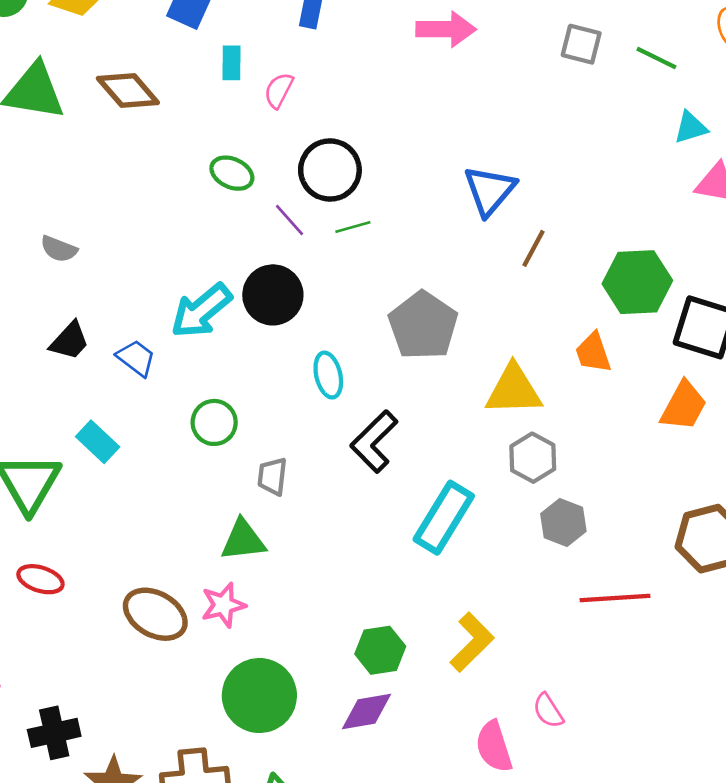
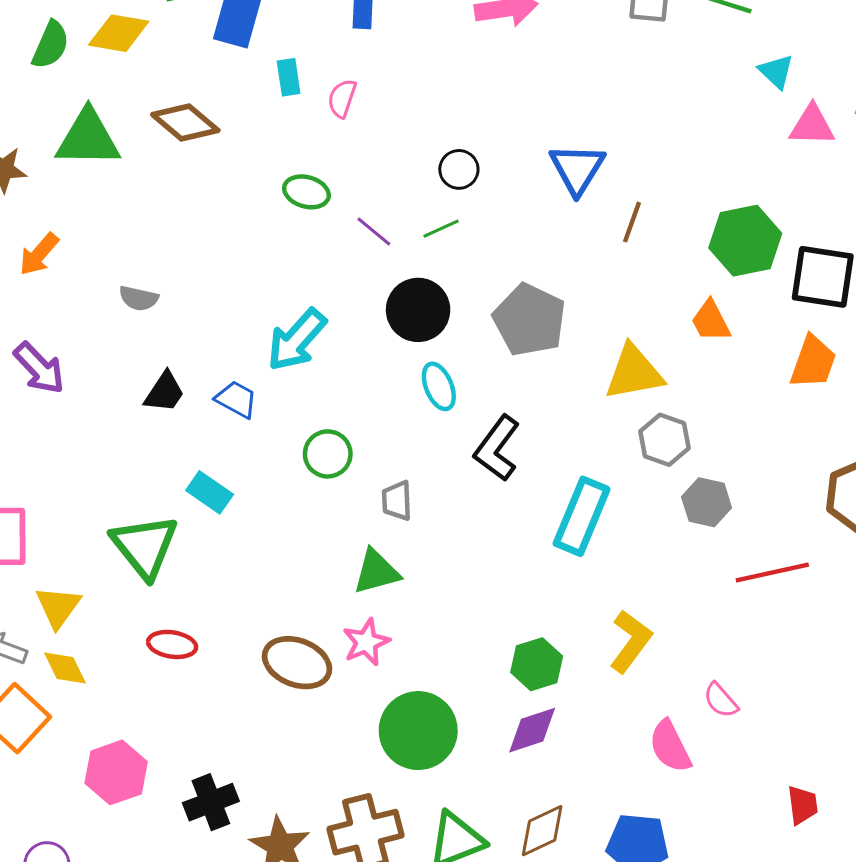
cyan triangle: (691, 127) -> (776, 71), turned -51
black circle: (330, 170) -> (459, 169), moved, size x0.6
black circle: (273, 295) -> (418, 310), moved

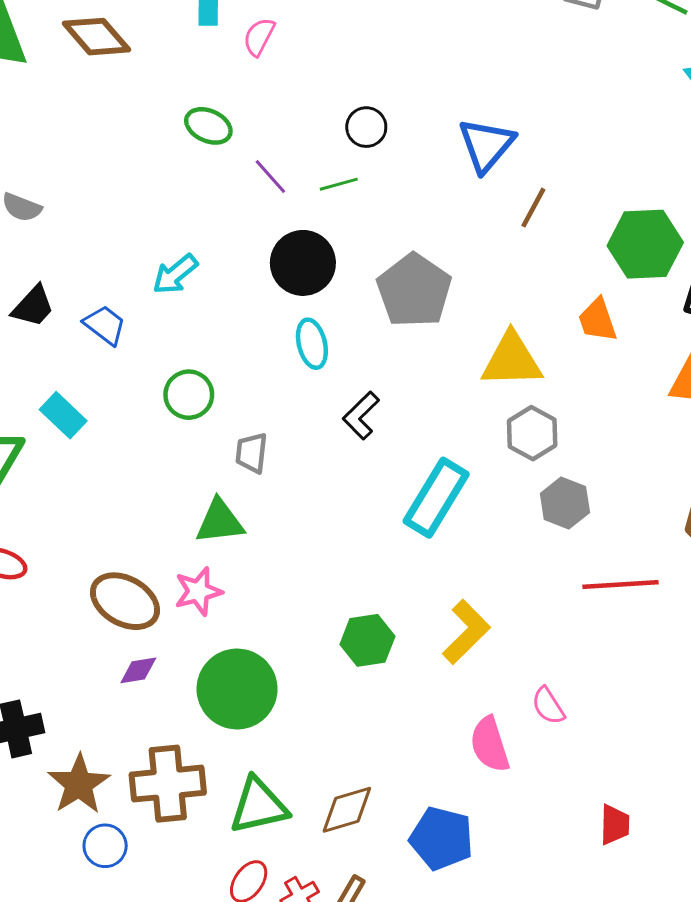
cyan arrow: (297, 340) -> (175, 274), size x0.7
black L-shape: (497, 448) -> (361, 415), size x0.7
purple diamond: (532, 730) -> (138, 670), moved, size x0.7

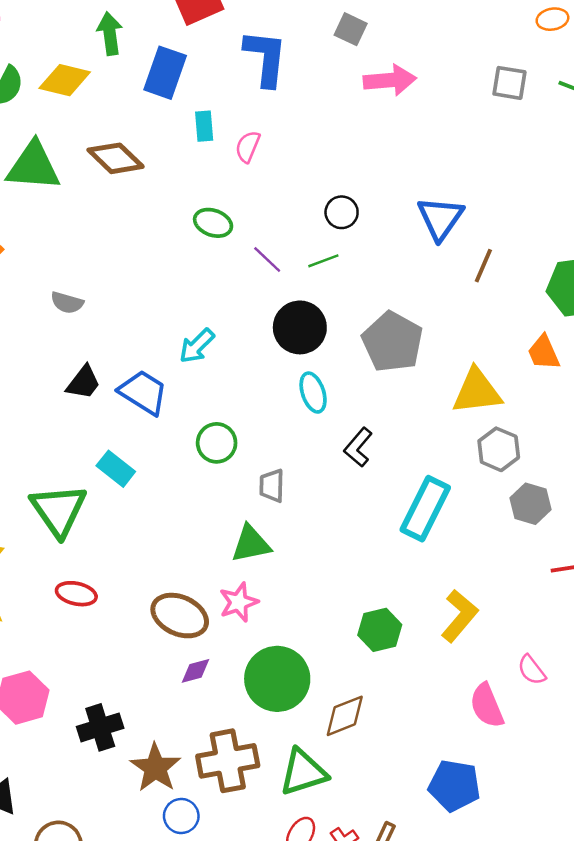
blue trapezoid: (105, 325) -> (143, 392), size x1.4
brown diamond: (347, 810) -> (345, 716), moved

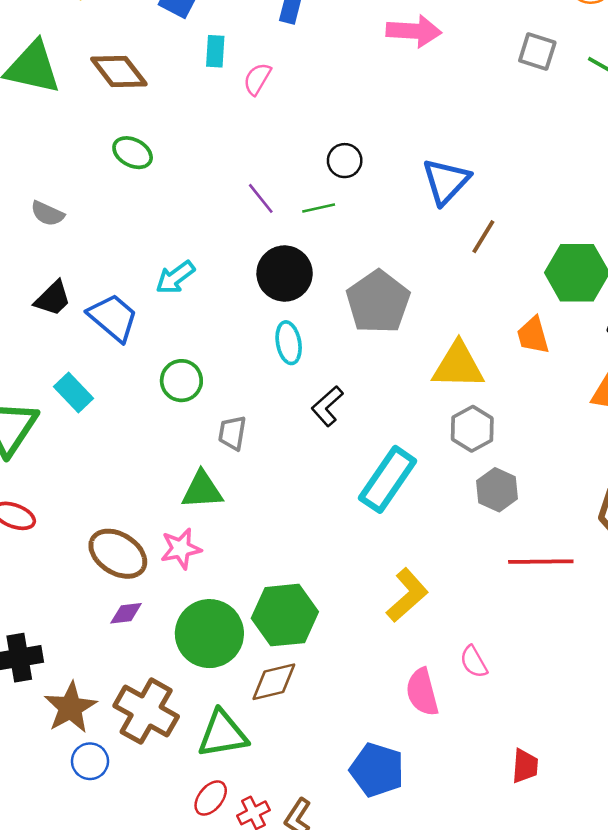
green ellipse: (213, 223) -> (133, 153), moved
green hexagon: (380, 630) -> (285, 615), moved, size x1.4
brown cross: (228, 761) -> (146, 711), turned 32

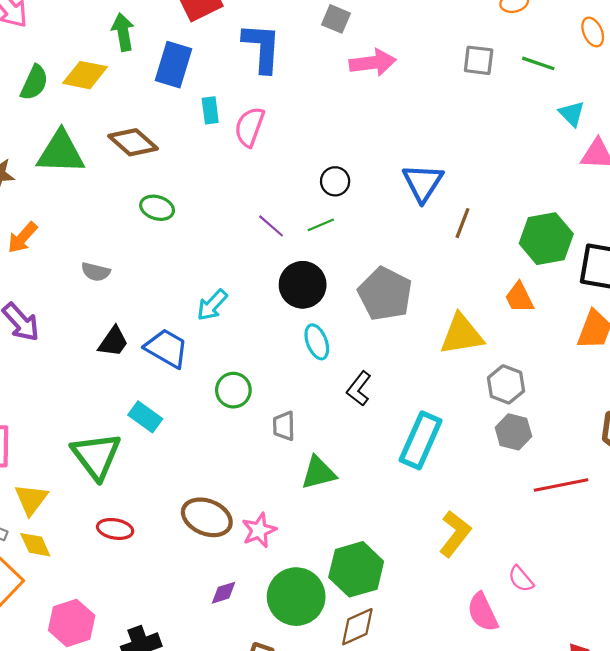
pink semicircle: (257, 79) -> (250, 127), size x1.4
gray hexagon: (472, 429) -> (506, 384), moved
green triangle: (202, 490) -> (318, 473), moved
brown ellipse: (118, 554) -> (207, 517), moved

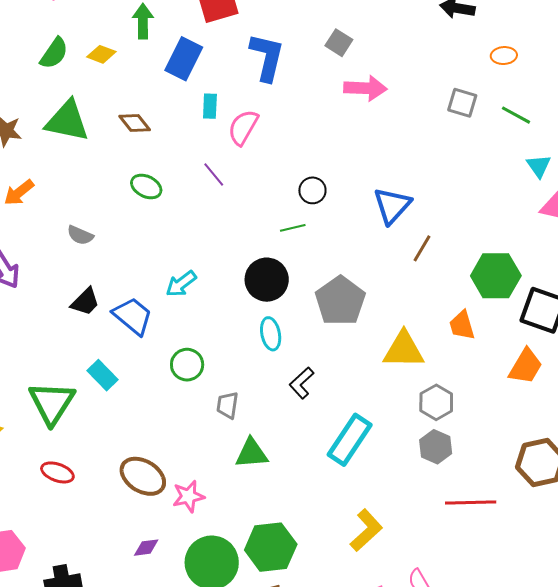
yellow diamond: (85, 75) -> (101, 54), size x0.7
brown diamond: (133, 142) -> (135, 123), size x0.7
purple line: (271, 226) -> (214, 174), moved

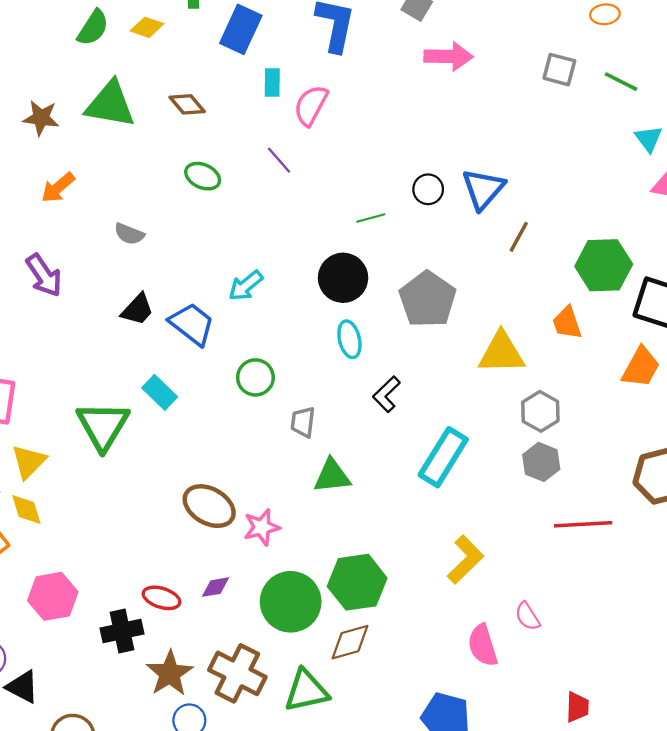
black circle: (312, 190) -> (428, 189), moved
red ellipse: (57, 472) -> (162, 598), moved

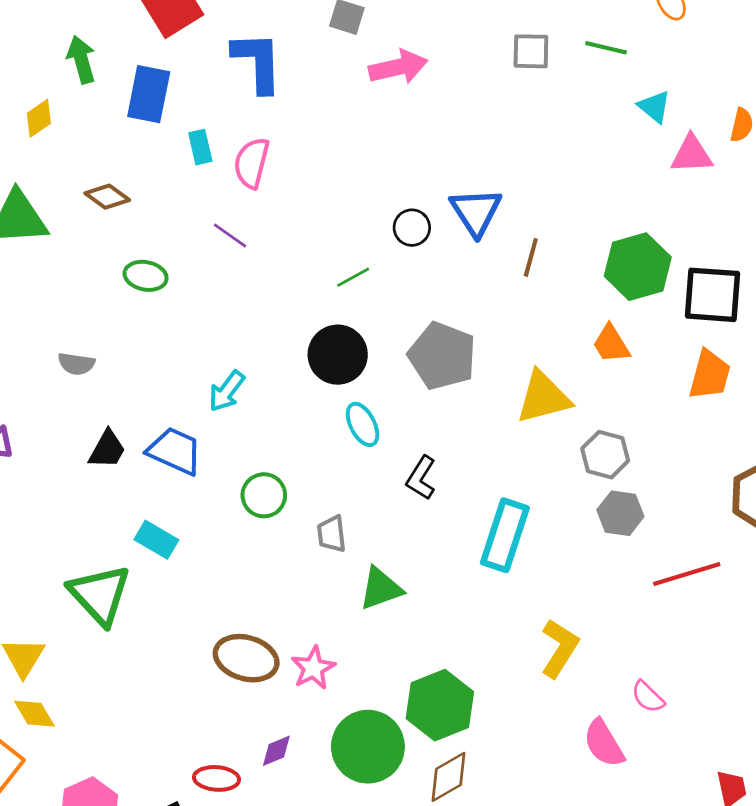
yellow diamond: (147, 27) -> (39, 118), turned -40

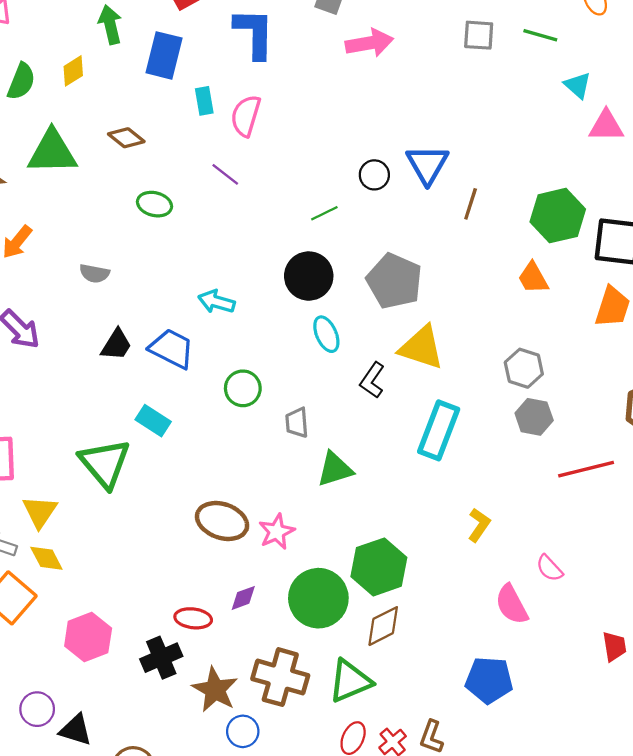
cyan arrow: (227, 391) -> (216, 302), turned 66
yellow triangle: (543, 397) -> (421, 348), moved, turned 30
yellow L-shape: (560, 648) -> (479, 525), size x0.7

